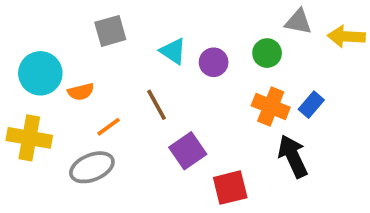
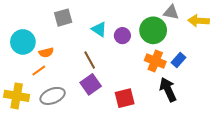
green circle: (267, 53) -> (153, 30), size x1.6
orange line: (109, 127) -> (39, 71), moved
yellow cross: (29, 138) -> (17, 96), moved
purple square: (188, 151) -> (91, 84), moved
red square: (230, 188) -> (125, 98), moved

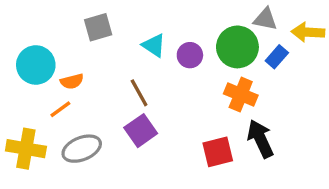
blue rectangle: (179, 60) -> (277, 57), moved
red square: (125, 98) -> (218, 152), moved

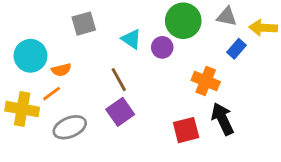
green circle: (237, 47) -> (183, 21), moved
yellow cross: (26, 149) -> (22, 109), moved

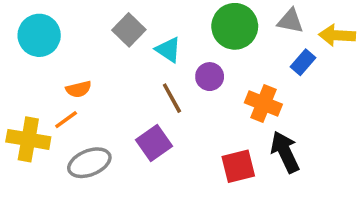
gray square: (84, 24) -> (129, 30), moved, turned -30
purple circle: (162, 47) -> (210, 77), moved
cyan circle: (30, 56) -> (39, 35), moved
brown line: (119, 80) -> (172, 98), moved

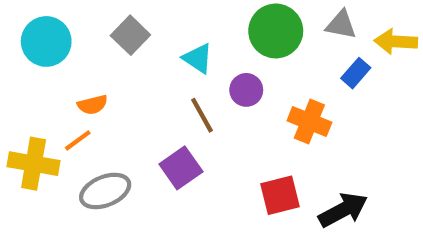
gray square: (129, 30) -> (130, 35), moved
black arrow: (285, 152) -> (343, 210), moved, turned 87

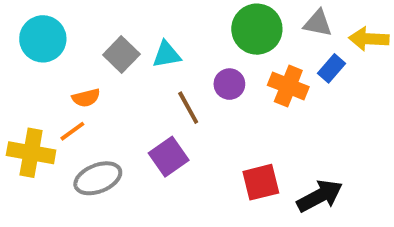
gray square: (130, 35) -> (121, 55), moved
cyan triangle: (198, 58) -> (167, 55), moved, turned -44
orange cross: (309, 122) -> (288, 86), moved

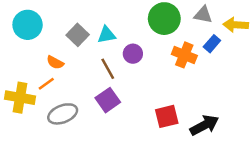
purple circle: (229, 84) -> (133, 54), moved
orange semicircle: (86, 98) -> (55, 62), turned 42
brown line: (188, 108) -> (108, 69), moved

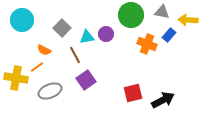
cyan triangle: (107, 35) -> (87, 37), moved
purple circle: (133, 54) -> (106, 34), moved
brown line: (108, 69) -> (75, 55), moved

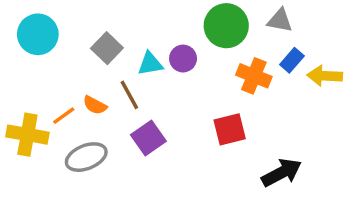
yellow arrow: (188, 20) -> (325, 76), moved
orange semicircle: (44, 50) -> (95, 105), moved
red square: (133, 93) -> (230, 129), moved

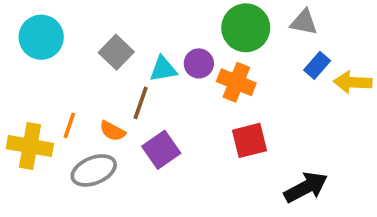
orange cross: (254, 76) -> (236, 82), moved
brown line: (129, 95) -> (141, 103), turned 48
orange semicircle: (95, 105) -> (112, 131), moved
orange line: (64, 116) -> (69, 125), turned -35

